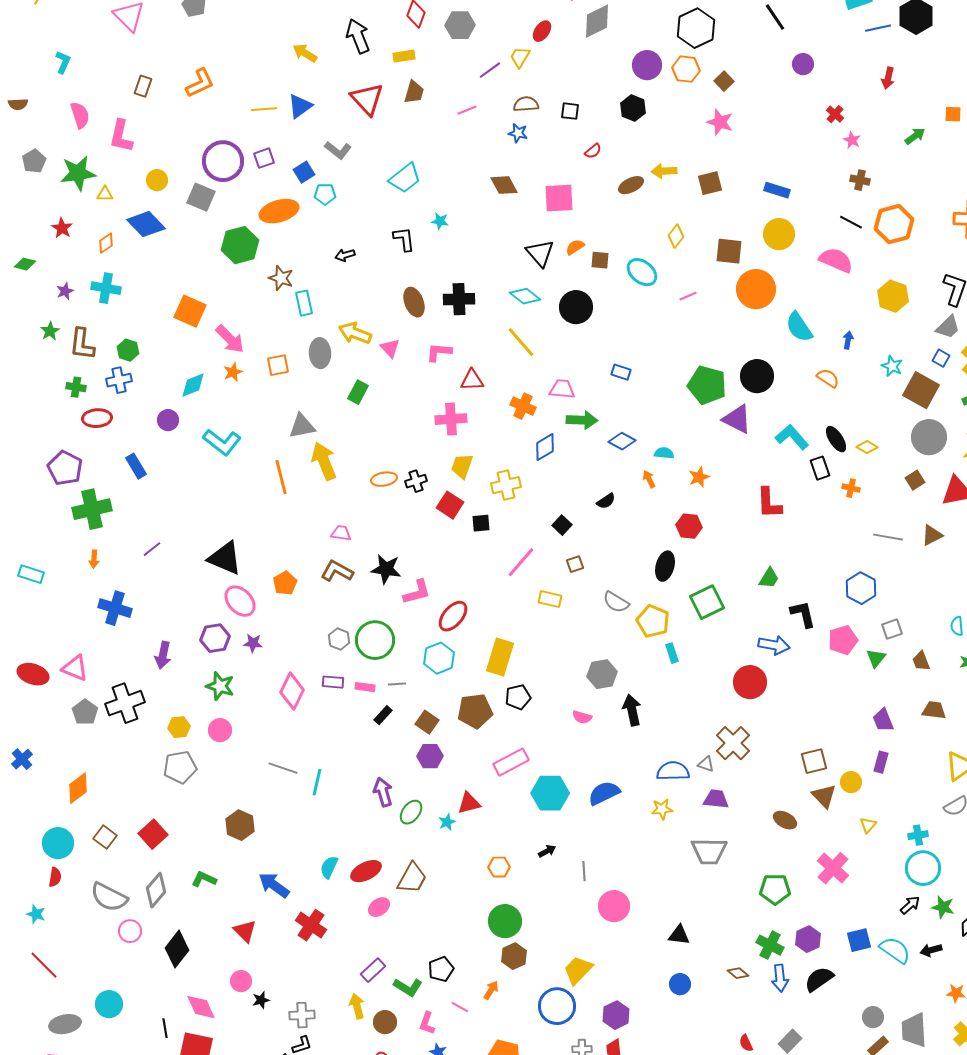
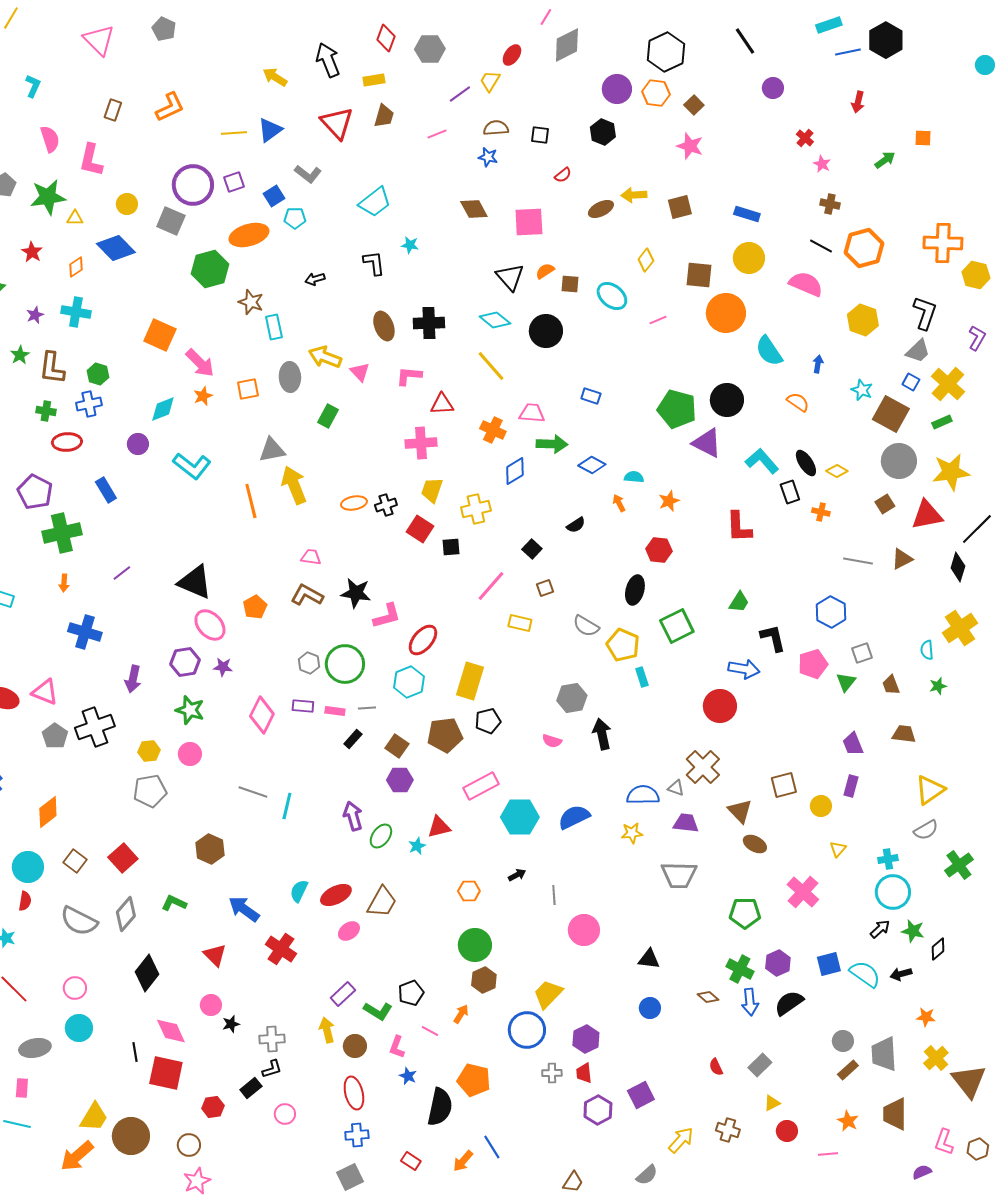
brown triangle: (824, 796) -> (740, 811), moved
pink circle: (130, 931) -> (75, 988), moved

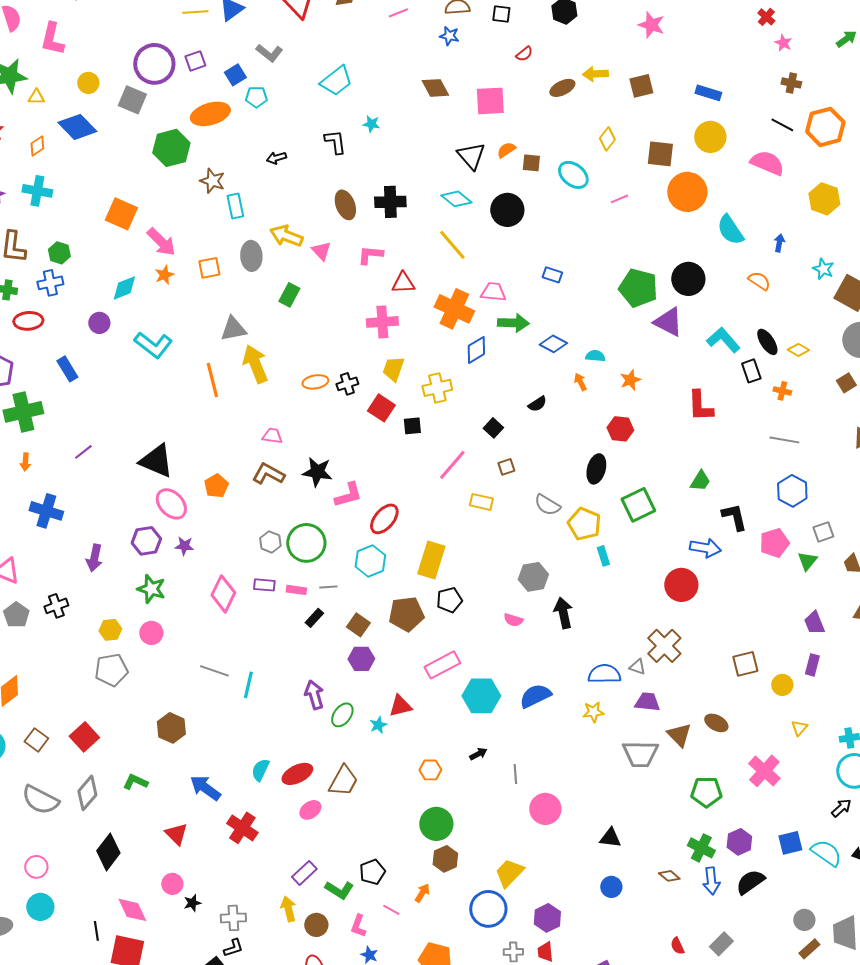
orange cross: (493, 430) -> (454, 309), size x1.5
gray line: (858, 561) -> (784, 440), moved
black cross: (95, 727) -> (56, 606), size x0.6
brown triangle: (740, 811) -> (679, 735), moved

